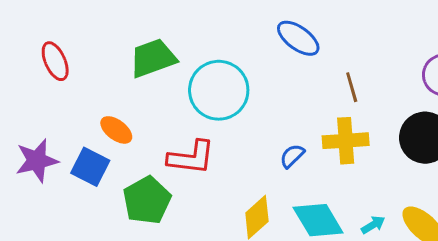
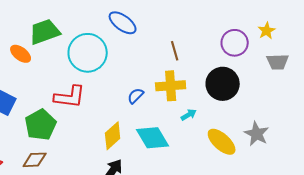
blue ellipse: (298, 38) -> (123, 23), moved
orange ellipse: (116, 130) -> (21, 54), moved
cyan arrow: (373, 225) -> (189, 115), moved

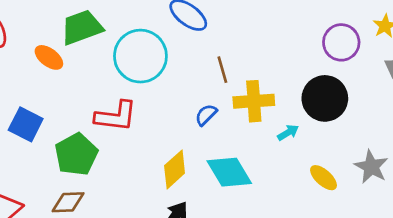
brown line: (175, 51) -> (222, 70), moved
cyan arrow: (189, 115) -> (288, 133), moved
yellow ellipse: (222, 142) -> (323, 178), size x0.7

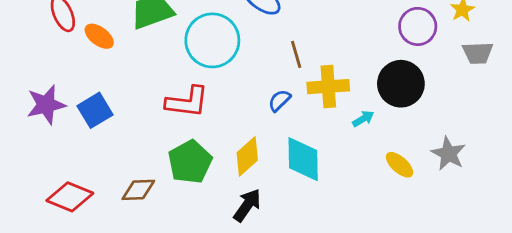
orange ellipse: (49, 57) -> (99, 36), moved
blue square: (26, 124) -> (95, 110), turned 32
green pentagon: (76, 154) -> (190, 162), moved
cyan diamond: (229, 172) -> (303, 159), turned 30

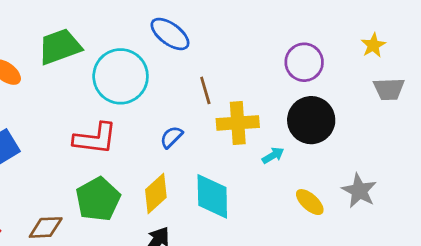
purple circle: (418, 26) -> (304, 62), moved
blue semicircle: (279, 100) -> (171, 137), moved

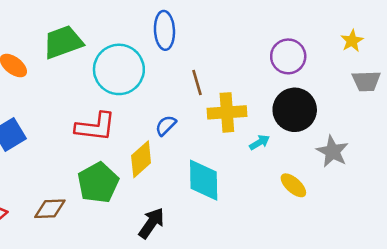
blue ellipse: (170, 34) -> (164, 30), turned 51
gray star: (359, 191) -> (332, 151), moved
yellow diamond: (156, 194) -> (141, 159), moved

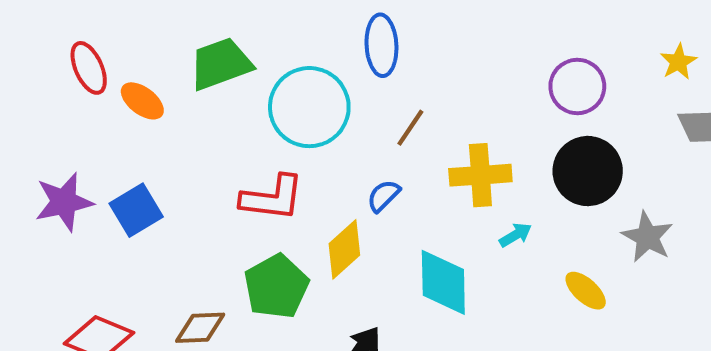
brown line: (197, 82) -> (410, 128), moved, turned 50
cyan arrow: (260, 142) -> (515, 235), moved

